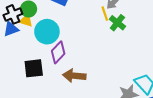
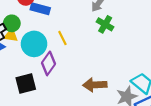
yellow line: (105, 14) -> (62, 38), moved
brown arrow: (74, 76) -> (95, 85), moved

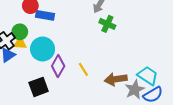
yellow line: (62, 38) -> (83, 69), moved
brown arrow: (95, 85) -> (116, 79), moved

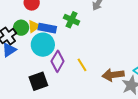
blue rectangle: (45, 15) -> (47, 28), moved
green cross: (107, 24) -> (72, 20), moved
yellow triangle: (20, 43) -> (34, 26), moved, turned -40

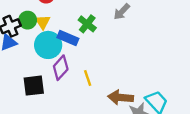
yellow triangle: (34, 26) -> (43, 22), turned -40
blue rectangle: (47, 28) -> (68, 38), moved

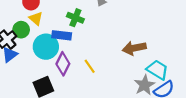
yellow triangle: (43, 22) -> (36, 18), moved
brown arrow: (121, 97) -> (134, 48), moved

